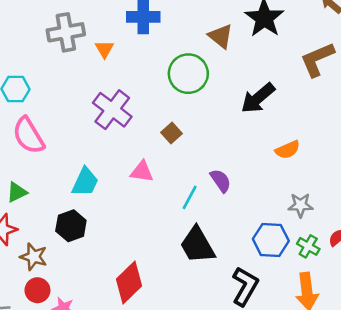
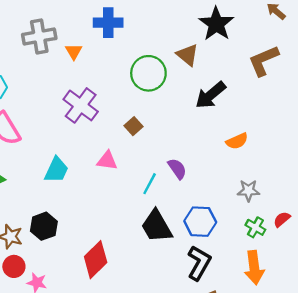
brown triangle: (221, 36) -> (188, 55), moved
black hexagon: (71, 226) -> (44, 226), moved
blue hexagon: (271, 240) -> (200, 222), moved

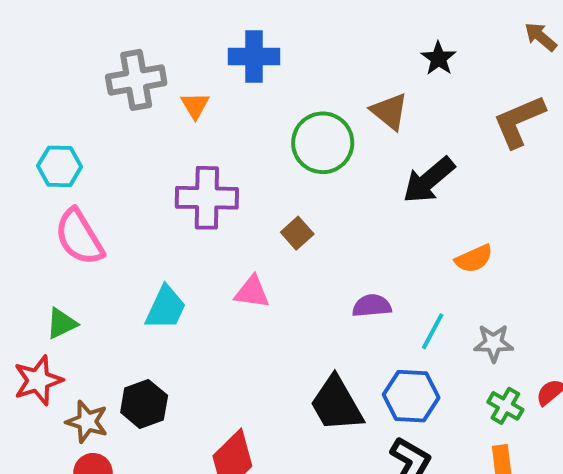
black star: (216, 24) -> (439, 58), size x0.6
purple cross: (81, 105) -> (207, 198), turned -36
purple semicircle: (177, 169) -> (372, 306), turned -60
cyan line: (150, 184) -> (433, 331), moved

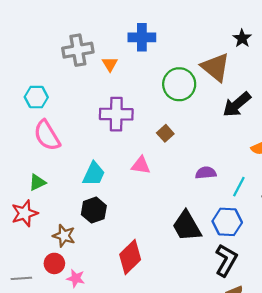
brown triangle: (389, 111) -> (215, 67), size x1.4
black hexagon: (144, 404) -> (94, 210), moved
brown star: (87, 422) -> (64, 236), moved

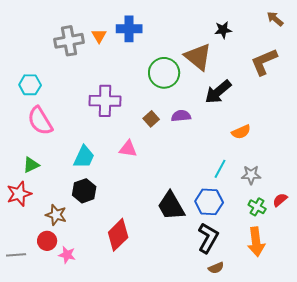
black star: (242, 38) -> (223, 30), turned 30
orange triangle: (110, 64) -> (99, 36), moved
purple semicircle: (206, 173) -> (181, 116), moved

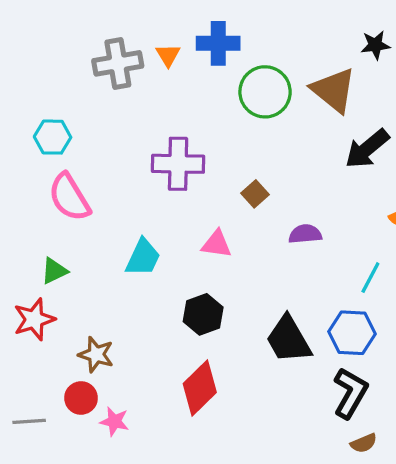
green circle: (164, 73) -> (265, 92), moved
purple semicircle: (181, 116) -> (305, 234), moved
black hexagon: (84, 191) -> (203, 314), moved

